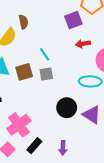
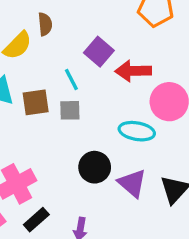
purple square: (73, 20) -> (99, 52), moved, turned -36
red arrow: (83, 44) -> (133, 71), size x1.5

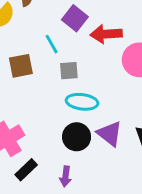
gray square: (70, 110) -> (69, 71), moved
cyan ellipse: (137, 131) -> (82, 102), moved
black circle: (95, 167) -> (77, 137), moved

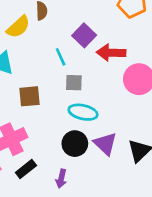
brown square: (21, 66) -> (29, 96), moved

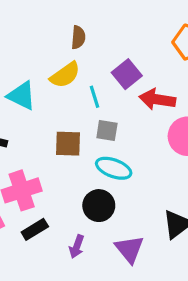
yellow semicircle: (18, 27) -> (65, 75), moved
brown square: (29, 96) -> (68, 144), moved
purple triangle: (105, 144) -> (129, 249), moved

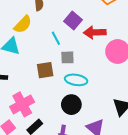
yellow semicircle: (65, 75) -> (23, 24), moved

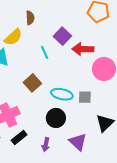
gray square: (67, 57) -> (85, 97), moved
brown square: (45, 70) -> (32, 83), turned -36

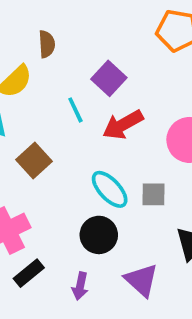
red arrow: (83, 49) -> (123, 125), moved, turned -30
brown square: (32, 83) -> (34, 160), moved
cyan ellipse: (62, 94) -> (110, 189), turned 35

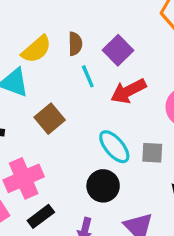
brown semicircle: (47, 44) -> (75, 44), moved

